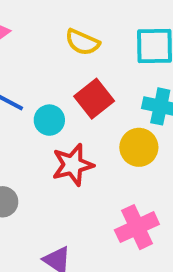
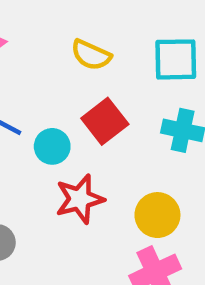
yellow circle: (139, 147) -> (157, 215), moved

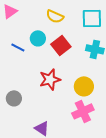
cyan circle: (52, 146) -> (38, 38), moved

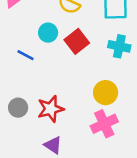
blue line: (18, 47) -> (26, 55), moved
red star: (50, 79) -> (51, 109), moved

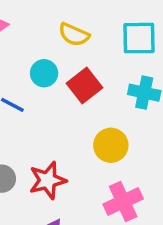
yellow circle: (106, 93) -> (111, 145), moved

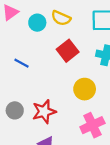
cyan circle: (44, 73) -> (37, 23), moved

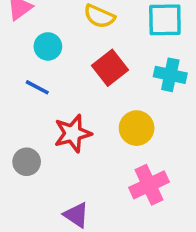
cyan circle: (37, 23) -> (48, 46), moved
red star: (44, 112) -> (73, 133), moved

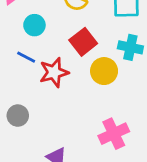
yellow circle: (137, 128) -> (104, 71), moved
red star: (73, 133) -> (54, 72), moved

